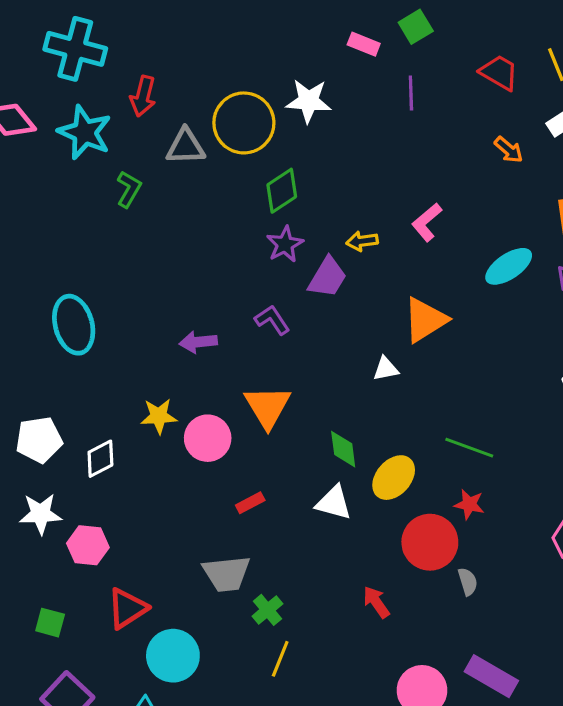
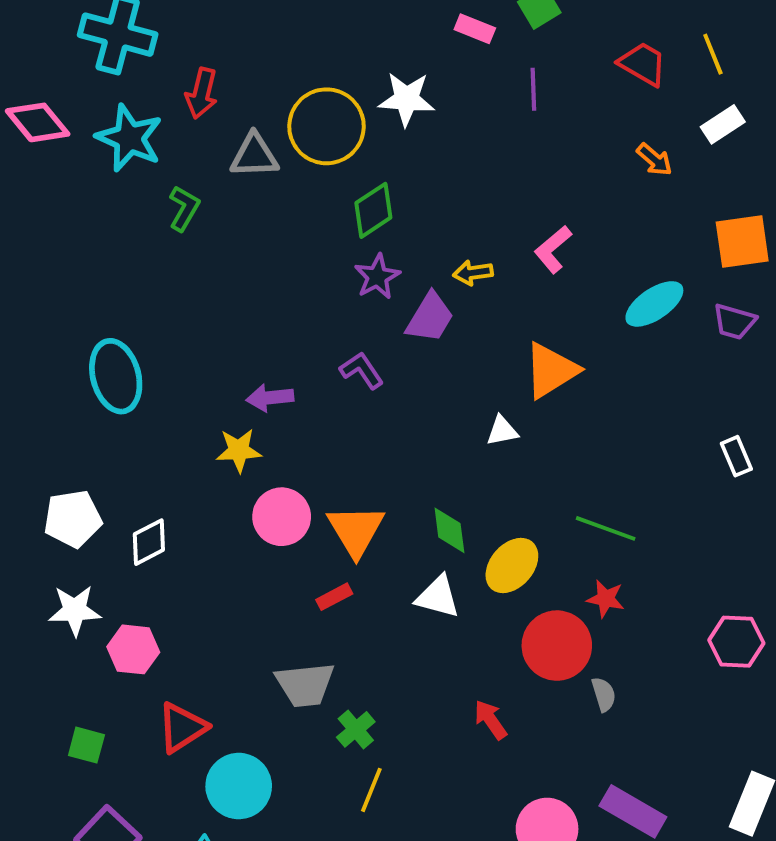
orange triangle: (268, 407) -> (356, 530), moved
yellow star: (159, 416) -> (239, 450), moved

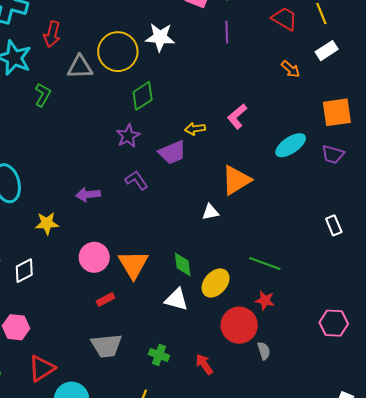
purple star: (377, 277) -> (128, 136), moved
purple trapezoid: (430, 318) -> (172, 152), turned 36
yellow star: (239, 450) -> (47, 223), moved
red rectangle: (334, 597) -> (105, 299), moved
green cross: (356, 729) -> (159, 355), moved, turned -30

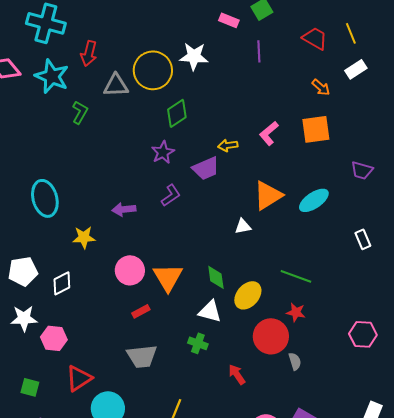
orange square: (337, 112) -> (316, 129), moved
cyan ellipse: (291, 145) -> (314, 200), moved
purple L-shape: (136, 180) -> (171, 195), turned 90
green cross: (159, 355) -> (198, 343), moved

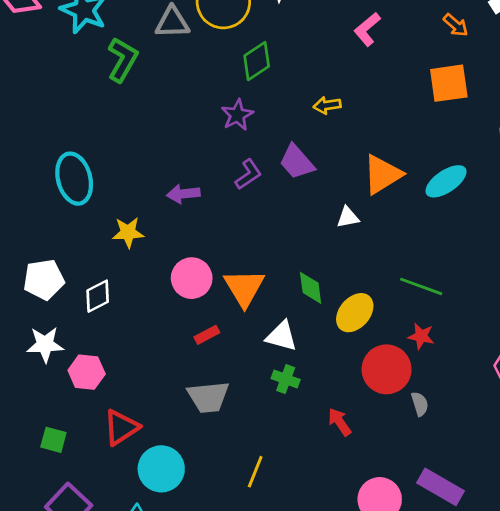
green L-shape: (80, 112) -> (123, 60), size x1.4
pink L-shape: (269, 133) -> (367, 29), moved
purple trapezoid: (206, 168) -> (297, 162), moved, turned 72
white triangle: (210, 311) -> (282, 336), moved

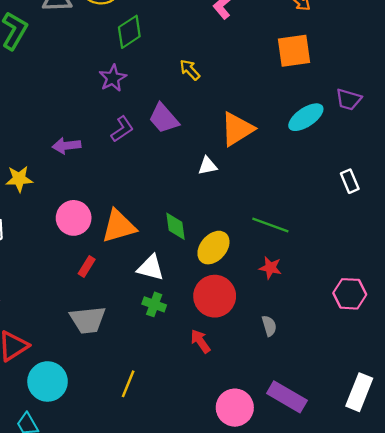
yellow arrow: (327, 105) -> (190, 70), turned 55
cyan ellipse: (446, 181) -> (306, 117), moved
orange triangle: (244, 288) -> (119, 226), turned 45
red rectangle: (207, 335) -> (87, 267), turned -30
red circle: (387, 369) -> (215, 296), moved

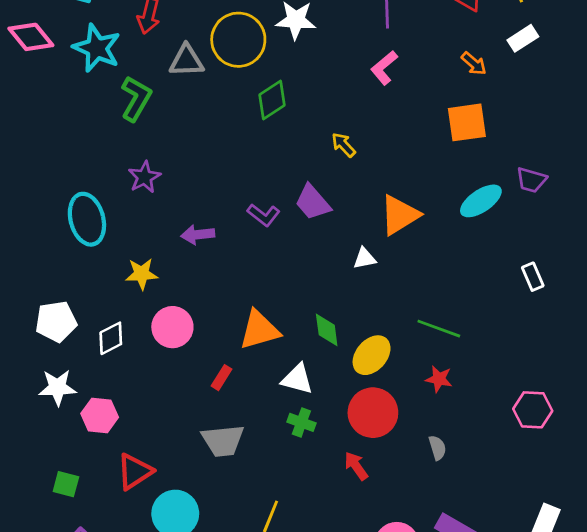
purple star: (113, 78) -> (144, 177), moved
purple L-shape: (122, 129) -> (264, 215), turned 72
pink circle: (74, 218) -> (172, 327), moved

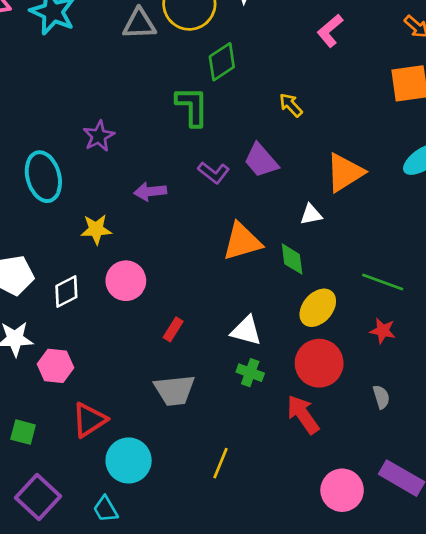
green L-shape: (136, 99) -> (192, 106), moved, turned -30
orange triangle: (259, 330) -> (242, 242), moved
green diamond: (327, 330) -> (292, 259), moved
red arrow: (356, 466) -> (303, 415), size x1.4

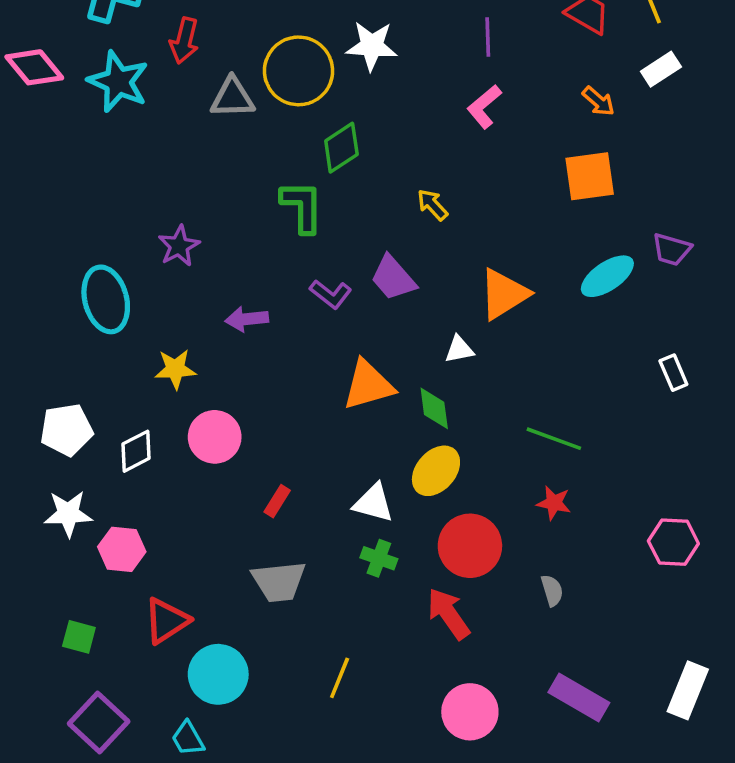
yellow ellipse: (318, 308) -> (436, 471), moved
pink circle: (342, 490) -> (470, 712), moved

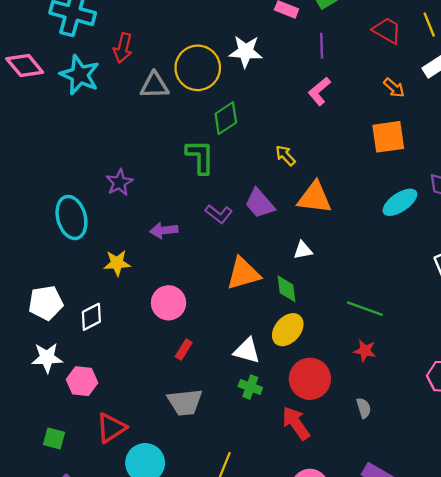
orange triangle: (504, 294) -> (315, 198), moved, turned 39
pink circle: (215, 437) -> (168, 303), moved

